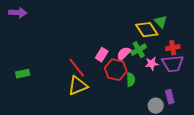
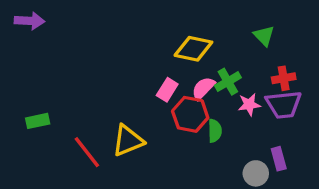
yellow diamond: (147, 30) -> (193, 49), moved, turned -45
red line: (77, 68) -> (87, 152), moved

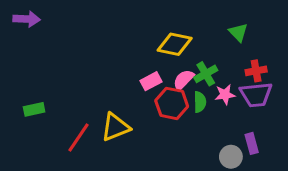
pink rectangle: (167, 90) -> (151, 81), turned 30
green semicircle: (215, 131) -> (200, 102), moved
red line: (87, 152) -> (78, 137), turned 72

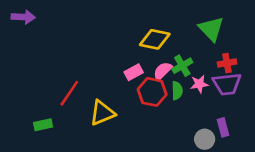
green triangle: (238, 32) -> (211, 29), size x1.5
green rectangle: (34, 109) -> (43, 125), moved
red line: (78, 137) -> (69, 93), moved

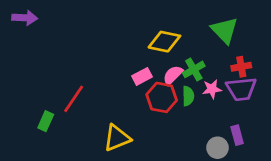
yellow triangle: (102, 113) -> (117, 138), moved
green rectangle: (43, 125) -> (46, 121), moved, turned -54

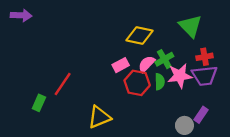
pink star: (212, 89) -> (180, 76), size x1.5
purple rectangle: (237, 135) -> (201, 115), turned 49

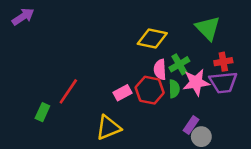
purple arrow: (21, 15) -> (23, 17), turned -36
pink semicircle: (147, 64) -> (160, 69), turned -48
pink rectangle: (121, 65) -> (123, 93), moved
purple rectangle: (201, 115) -> (191, 125), moved

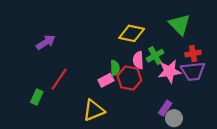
purple arrow: (23, 17) -> (46, 42), moved
green semicircle: (174, 89) -> (115, 68), moved

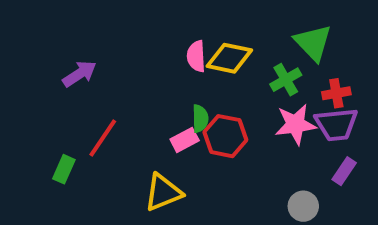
green cross: (155, 56) -> (286, 80), moved
pink semicircle: (138, 60) -> (196, 56), moved
purple rectangle: (165, 108) -> (344, 171), moved

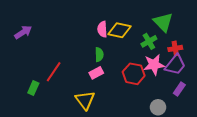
purple arrow: (79, 74) -> (23, 32), moved
green semicircle: (200, 119) -> (99, 55), moved
purple trapezoid: (336, 124) -> (175, 65), turned -45
red hexagon: (225, 136) -> (134, 74), moved
yellow triangle: (163, 193) -> (85, 100), turned -45

